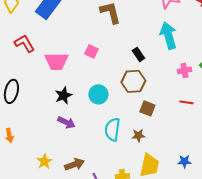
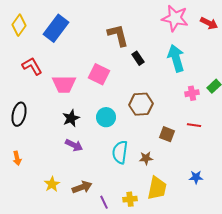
pink square: (91, 51) -> (99, 74), size x1.5
black rectangle: (138, 54) -> (138, 58), moved
brown square: (147, 108) -> (167, 134), moved
blue star: (184, 161) -> (196, 177), moved

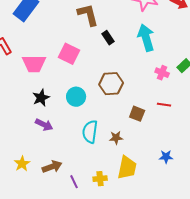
pink cross: (192, 93) -> (162, 73), turned 32

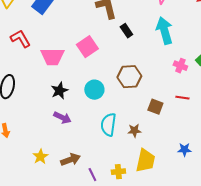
pink square: (69, 54) -> (87, 47), turned 30

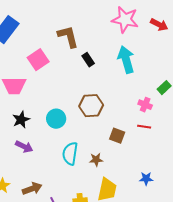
pink square: (87, 47) -> (38, 60), moved
pink cross: (180, 66) -> (145, 105), moved

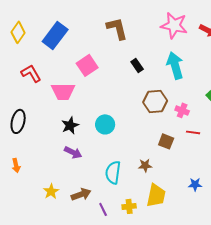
brown L-shape: (68, 37) -> (117, 28), moved
pink cross: (145, 105) -> (182, 110), moved
brown hexagon: (91, 106) -> (155, 101), moved
cyan semicircle: (70, 154) -> (113, 172), moved

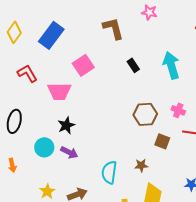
pink star: (174, 25) -> (149, 12), moved, size x0.6
brown hexagon: (155, 101) -> (145, 114), moved
cyan circle: (105, 124) -> (44, 147), moved

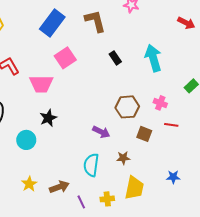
blue rectangle: (51, 35) -> (52, 23), moved
purple arrow: (69, 152) -> (101, 132), moved

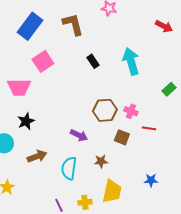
pink cross: (160, 103) -> (131, 111), moved
brown arrow: (59, 187) -> (37, 156), moved

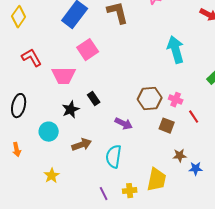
black rectangle: (93, 61) -> (94, 99), moved
red line: (149, 128) -> (194, 117), turned 48
brown star: (101, 161) -> (180, 156), moved

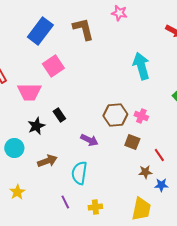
red line: (194, 117) -> (159, 155), moved
yellow trapezoid: (157, 180) -> (141, 209), moved
purple line: (104, 194) -> (65, 202), moved

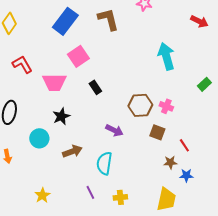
black rectangle: (59, 115) -> (95, 87), moved
yellow star: (17, 192) -> (42, 195), moved

